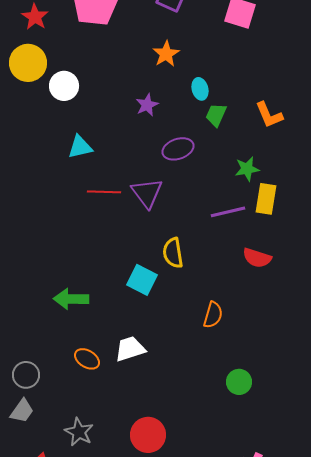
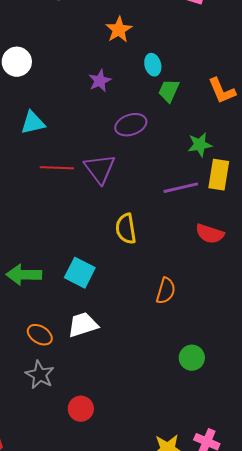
cyan square: (142, 280) -> (80, 273), moved
gray star: (79, 432) -> (40, 375), moved
red circle: (148, 435) -> (81, 409), moved, size x0.7

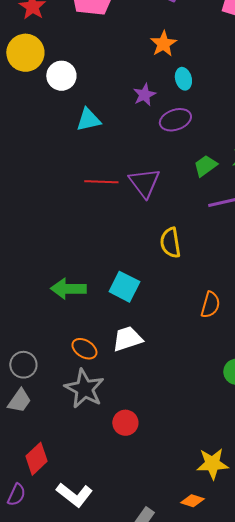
cyan ellipse: (153, 65) -> (183, 79), moved
green trapezoid: (169, 91) -> (205, 166), moved, turned 30
cyan triangle: (33, 123) -> (88, 120), moved
purple ellipse: (131, 125) -> (175, 120), moved
gray star: (40, 375) -> (84, 389), size x1.4

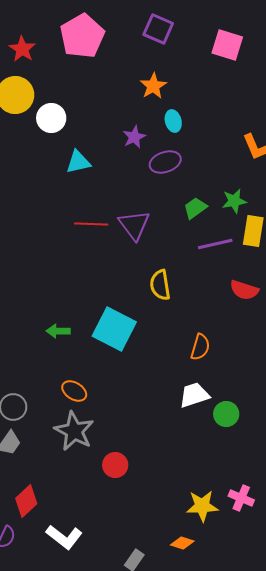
cyan square: (124, 287) -> (114, 329), size x1.4
green arrow: (68, 289) -> (58, 331), size x0.7
white trapezoid: (127, 339) -> (194, 395), moved

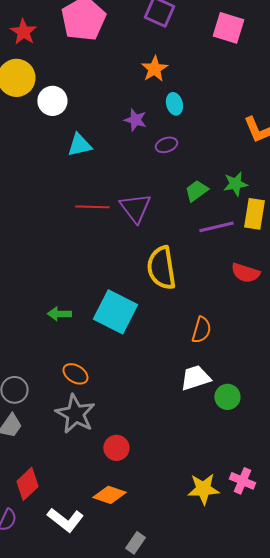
purple star: (134, 137) -> (135, 120), turned -30
purple ellipse: (165, 162) -> (166, 145), size x0.7
yellow semicircle: (160, 285) -> (161, 268), size x1.4
orange diamond: (182, 543) -> (109, 495), moved, size x1.4

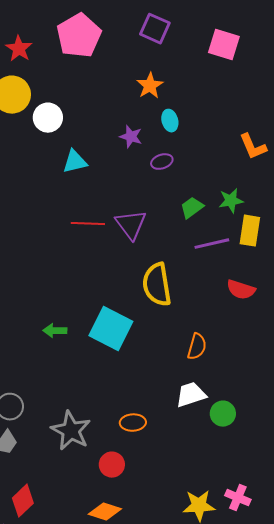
orange ellipse: (75, 374) -> (133, 423), moved, turned -35

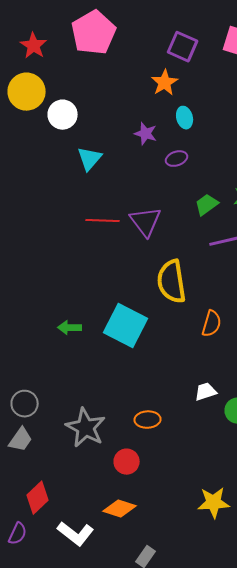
purple square: (155, 29) -> (183, 47), moved
cyan triangle: (75, 162) -> (90, 159), turned -36
orange semicircle: (197, 347) -> (212, 324), moved
white trapezoid: (191, 395) -> (206, 392), size x0.7

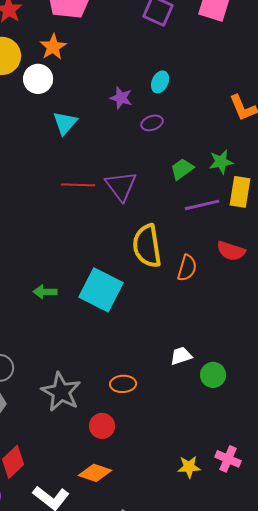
orange star: (165, 83) -> (53, 47), moved
cyan ellipse: (185, 118) -> (160, 82), turned 40
orange semicircle: (212, 324) -> (187, 268), moved
yellow star: (214, 503) -> (189, 467), size x0.7

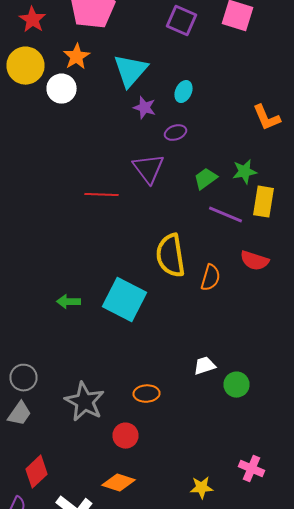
cyan triangle: (65, 123) -> (130, 71), moved, size x1.4
purple triangle: (121, 186) -> (148, 169), moved
purple line: (202, 205) -> (226, 215), turned 36
yellow star: (189, 467) -> (202, 488), moved

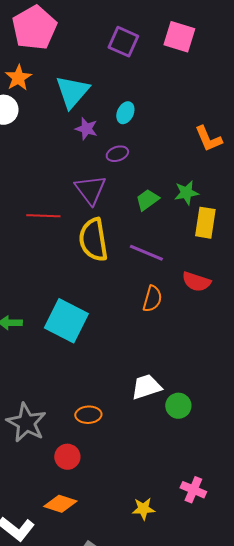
purple line: (226, 215) -> (146, 253), moved
yellow semicircle: (170, 256) -> (93, 240), moved
white trapezoid: (204, 366) -> (146, 387), size x1.4

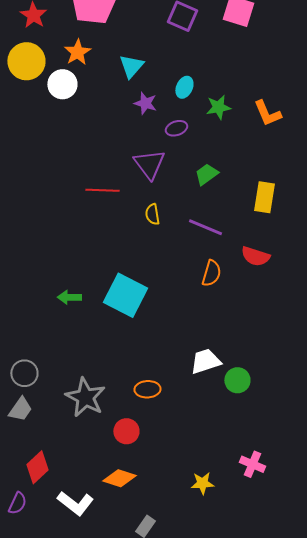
cyan triangle: (72, 92) -> (131, 66), size x0.7
green star: (186, 193) -> (218, 107), moved
yellow semicircle: (93, 240) -> (152, 214), size x0.5

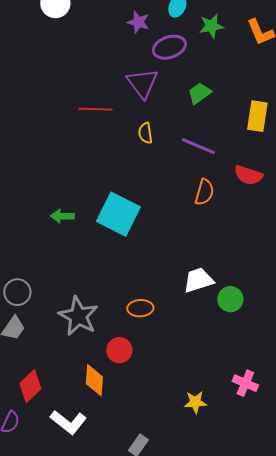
purple ellipse: (176, 128) -> (169, 47), size x1.5
orange diamond: (119, 478) -> (94, 380), moved, turned 76

